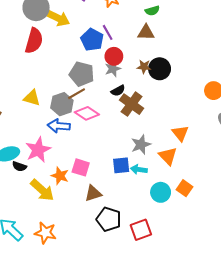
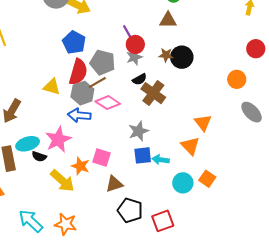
purple line: (108, 32) -> (128, 33), moved
blue pentagon: (92, 40) -> (74, 42), moved
red semicircle: (34, 41) -> (78, 72), moved
gray star: (141, 145) -> (138, 131), moved

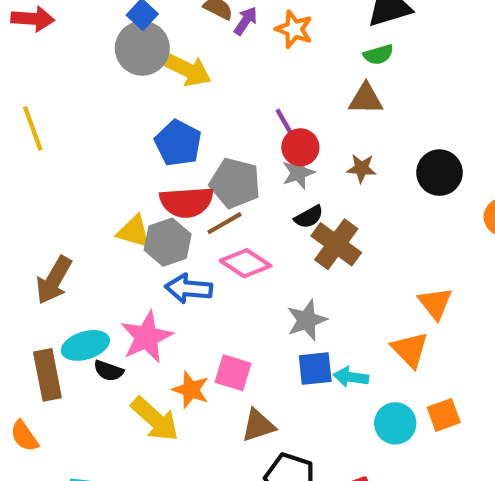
black circle: (182, 57) -> (439, 173), moved
red semicircle: (78, 72) -> (187, 202), turned 70
gray hexagon: (82, 93) -> (168, 242), moved
orange square: (207, 179) -> (444, 415), turned 35

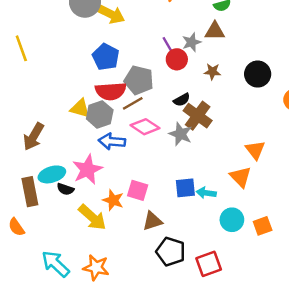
gray star: (298, 173) -> (192, 42), moved
gray star: (307, 320) -> (180, 134), moved, turned -30
orange square: (444, 415) -> (263, 226), moved

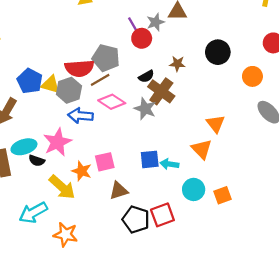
blue pentagon: (106, 57) -> (30, 81), moved
brown star: (212, 72) -> (177, 64), moved
pink square: (138, 190) -> (105, 162), turned -30
cyan arrow: (56, 264) -> (33, 213), moved, turned -72
red square: (209, 264) -> (162, 215), moved

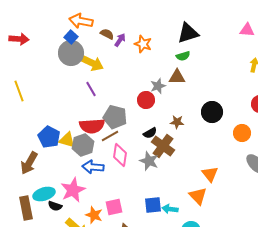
purple line: (134, 26) -> (91, 89), moved
pink diamond: (112, 102) -> (120, 155), turned 65

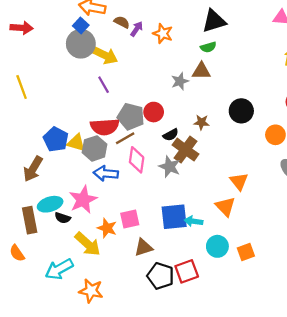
red circle: (146, 100) -> (154, 112), moved
blue square: (153, 205) -> (174, 217), size x1.4

